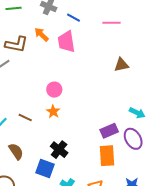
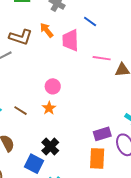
blue line: (74, 18) -> (90, 22), moved
pink line: (112, 23) -> (102, 58), moved

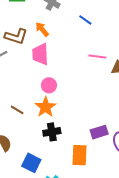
pink trapezoid: (71, 40) -> (40, 54), moved
orange star: (49, 108) -> (46, 107), size x1.5
black cross: (50, 147) -> (52, 132), moved, turned 36
orange rectangle: (97, 158) -> (79, 155), moved

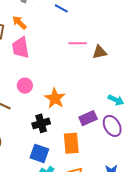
pink circle: (49, 85) -> (25, 86), moved
orange star: (46, 107) -> (55, 98), moved
blue square: (31, 163) -> (39, 153), moved

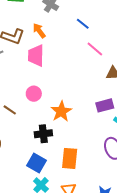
pink line: (78, 43) -> (95, 49), moved, turned 30
purple rectangle: (88, 118) -> (105, 105), moved

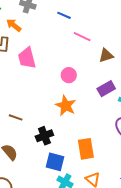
orange arrow: (39, 31) -> (14, 25), moved
pink circle: (34, 94) -> (69, 75), moved
black cross: (43, 134) -> (44, 136), moved

